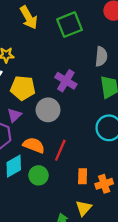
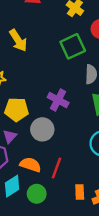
green square: (70, 25) -> (73, 46), moved

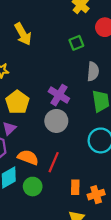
green square: (73, 46) -> (76, 43), size x0.6
yellow pentagon: (17, 110) -> (17, 102), turned 30
gray circle: (42, 129) -> (56, 121), moved

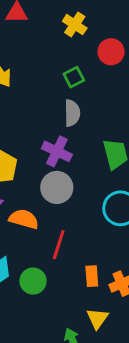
gray semicircle: (93, 71) -> (72, 113), moved
orange semicircle: (28, 157) -> (24, 219), moved

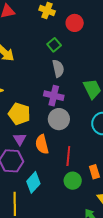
orange semicircle: (24, 219) -> (42, 144), turned -108
green circle: (33, 281) -> (73, 181), moved

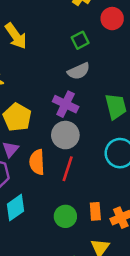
gray semicircle: (58, 68) -> (79, 71), turned 66
red line: (68, 156) -> (68, 169), moved

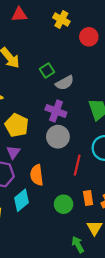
green square: (80, 40) -> (47, 70), moved
orange semicircle: (37, 162) -> (37, 175), moved
red line: (68, 169) -> (77, 165), moved

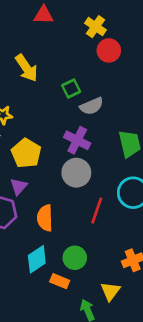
red circle: (89, 37) -> (109, 50), moved
orange rectangle: (88, 198) -> (60, 281), moved, turned -64
cyan diamond: (21, 200) -> (37, 259), moved

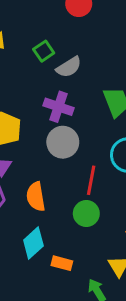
green circle: (75, 258) -> (86, 214), moved

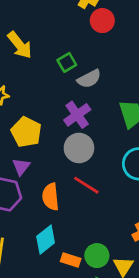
purple cross: (58, 107) -> (77, 115), turned 32
red line: (91, 180) -> (86, 185), moved, turned -72
green circle: (86, 214) -> (97, 256), moved

